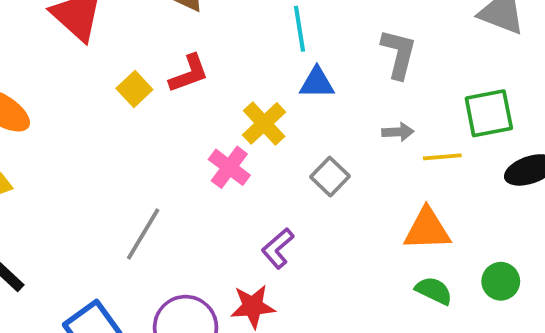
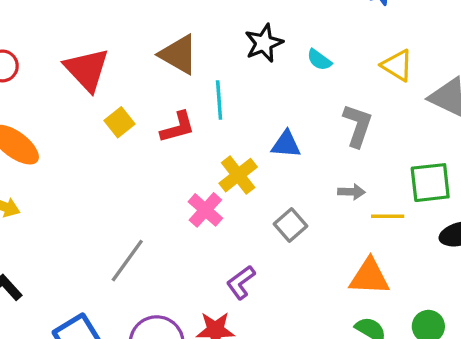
cyan line: (300, 29) -> (219, 100), moved
yellow square: (134, 89) -> (120, 122), moved

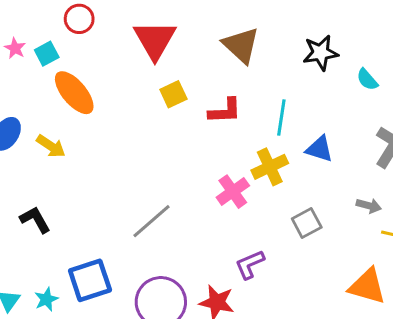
cyan line: (219, 100) -> (281, 118), moved

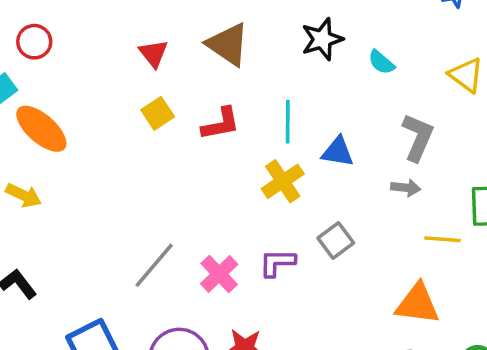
red triangle: (155, 40) -> (153, 53), moved, size x0.6
pink cross: (233, 192) -> (219, 274), moved
gray arrow: (369, 206) -> (406, 188), moved
purple L-shape: (250, 264) -> (277, 263), moved, turned 32

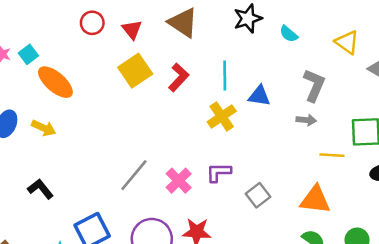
red circle: (34, 42) -> (92, 23), moved
yellow square: (158, 113) -> (135, 71), size x1.5
red L-shape: (221, 124) -> (179, 77), turned -36
gray square: (336, 240) -> (258, 195), moved

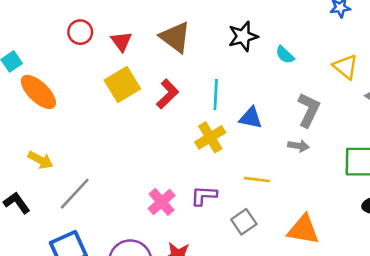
yellow arrow: (44, 128) -> (40, 160), moved
yellow line: (332, 155) -> (257, 180), moved
gray line: (134, 175) -> (75, 194), moved

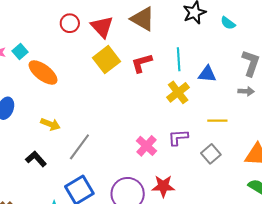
red triangle: (121, 41) -> (102, 27), size x1.4
red L-shape: (167, 94) -> (142, 63), turned -145

